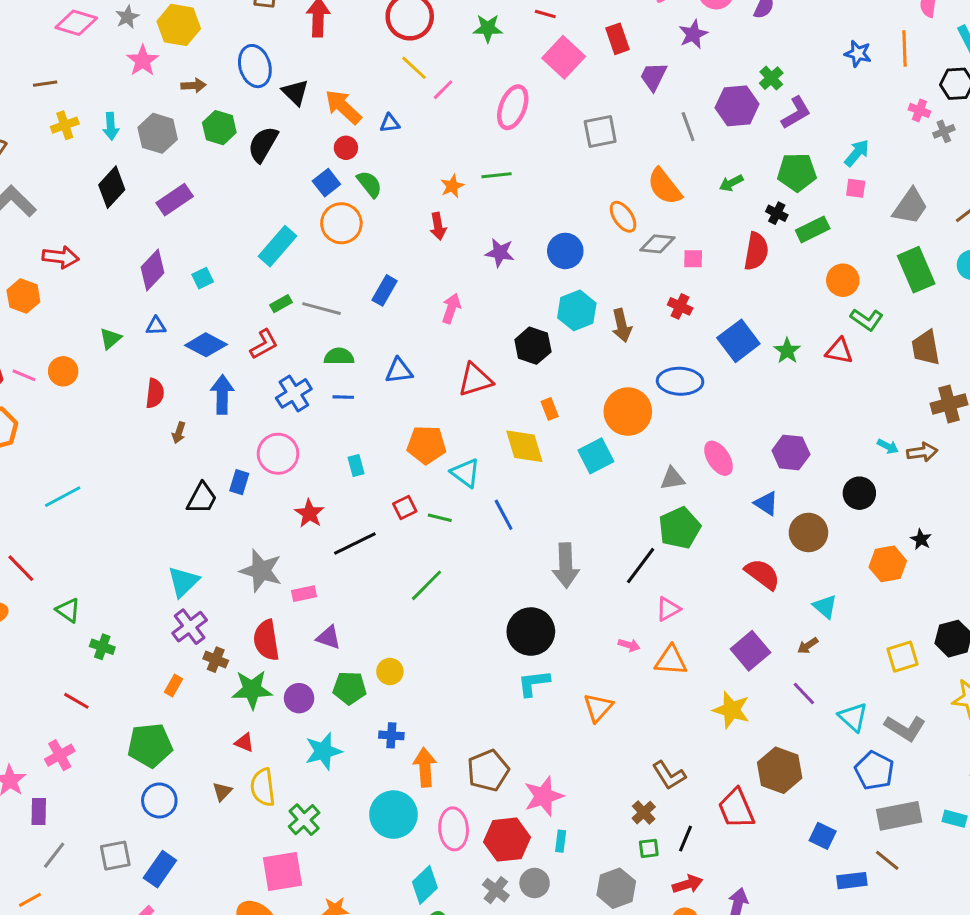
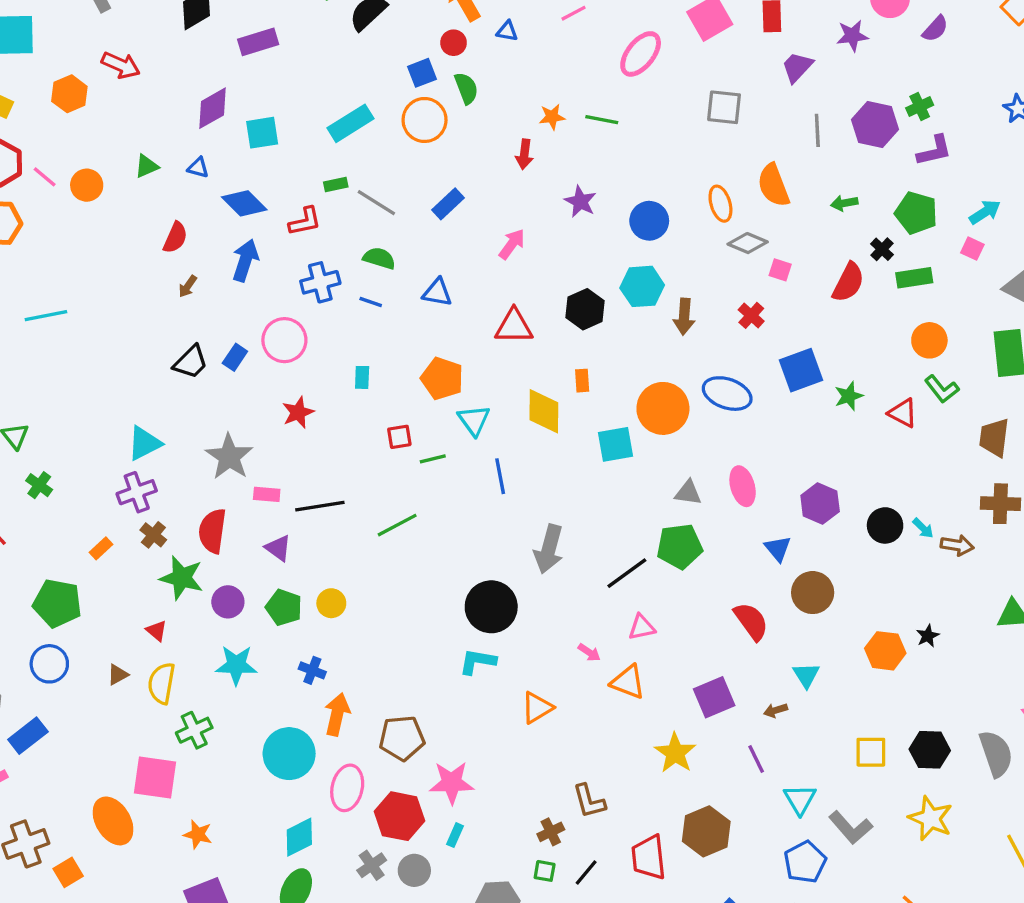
cyan square: (203, 278) -> (262, 133), size x1.5
black circle: (859, 493) -> (885, 525), moved
green line: (440, 518) -> (433, 459), turned -45
black line: (355, 544) -> (320, 506), moved

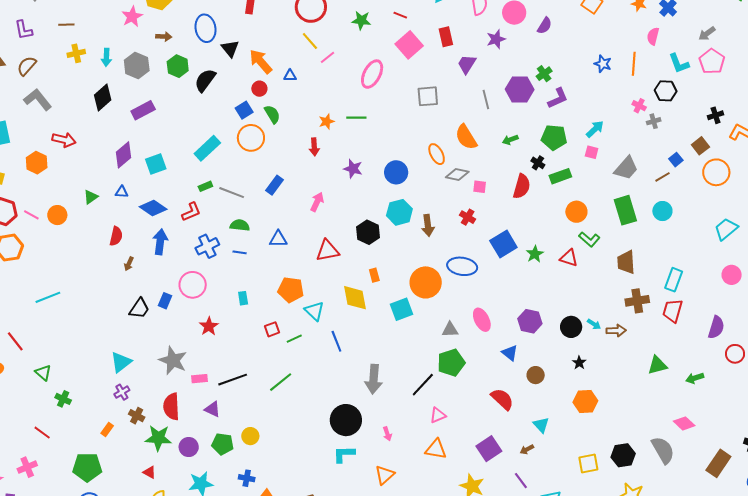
purple cross: (137, 492) -> (122, 392), size x0.7
brown circle: (813, 593) -> (536, 375), size x0.7
black star: (928, 636) -> (579, 363), moved
pink arrow: (589, 652) -> (387, 434), moved, turned 48

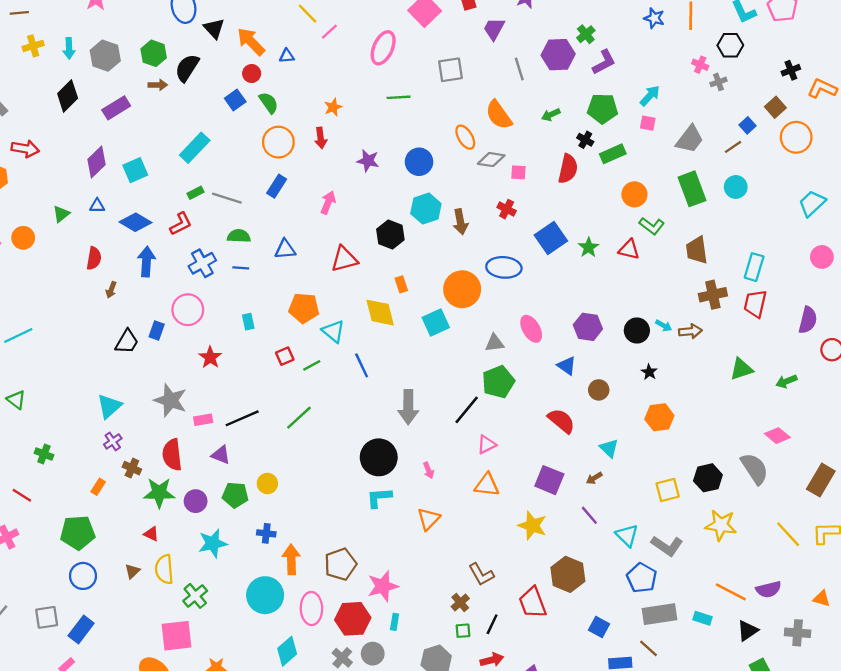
brown arrow: (164, 37) -> (158, 85), moved
green line: (356, 118) -> (399, 97), moved
orange circle: (251, 138) -> (278, 142), moved
green triangle: (43, 373) -> (16, 400), moved
purple square: (489, 449) -> (549, 480), turned -30

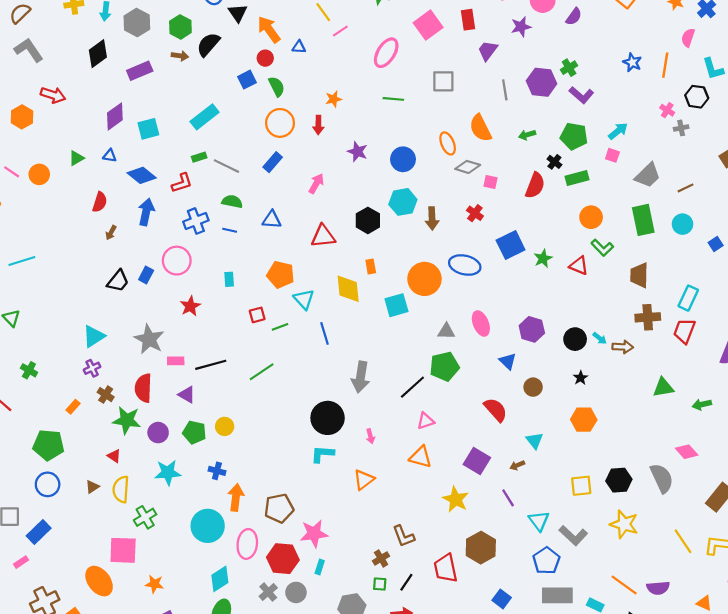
purple L-shape: (604, 62) -> (581, 95), turned 60
blue square: (748, 125) -> (716, 244), moved

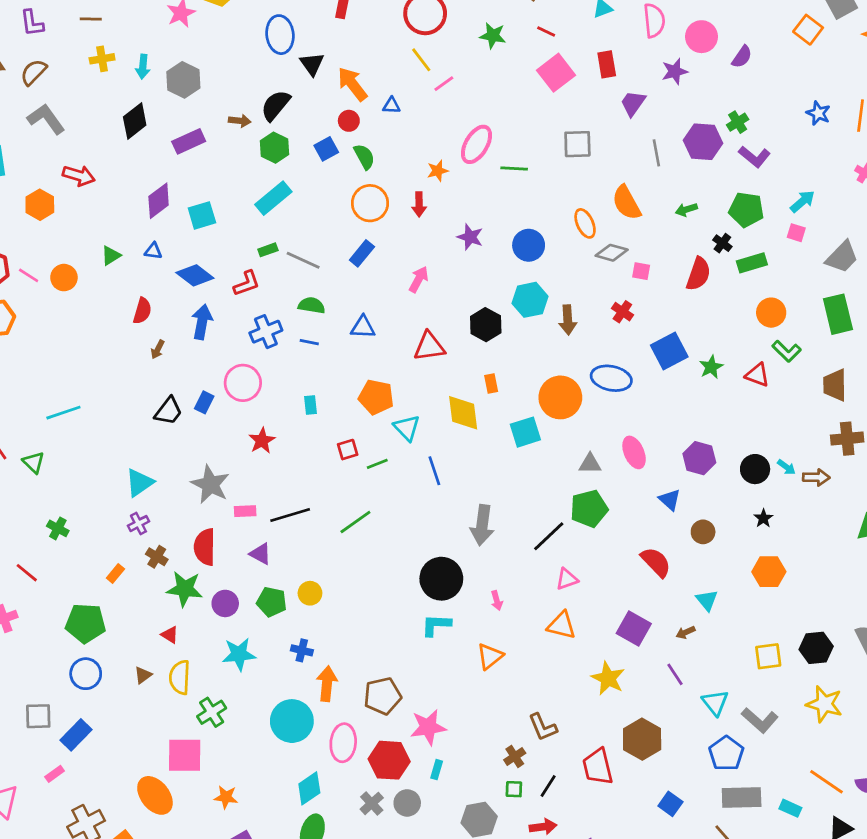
green hexagon: (180, 27) -> (275, 148), moved
pink ellipse: (386, 53) -> (476, 144), moved
cyan line: (22, 261) -> (63, 413), moved

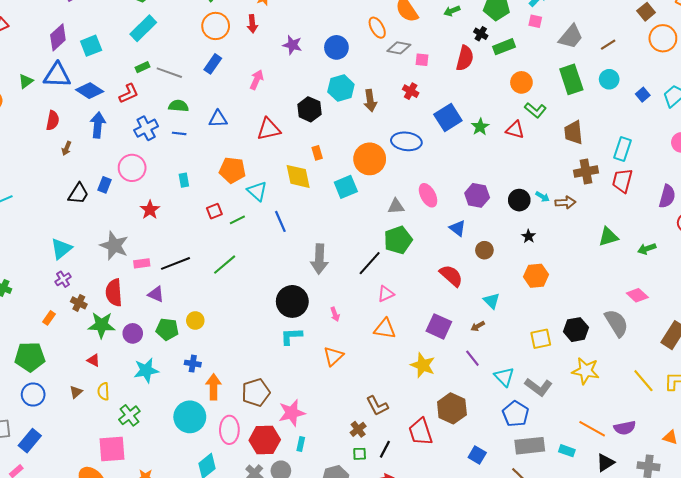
blue triangle: (153, 251) -> (57, 75), size x2.0
yellow semicircle: (180, 677) -> (103, 391), size x0.7

